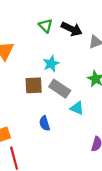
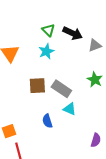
cyan star: (51, 64) -> (46, 51), moved
cyan triangle: (77, 108) -> (70, 109), moved

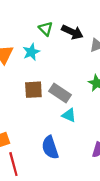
cyan star: (46, 51) -> (31, 52), moved
blue semicircle: (47, 121) -> (50, 147), moved, size x1.5

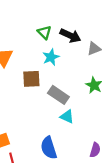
cyan star: (31, 52) -> (51, 57), moved
brown square: (33, 90) -> (31, 79), moved

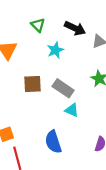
green triangle: (44, 32) -> (38, 25), moved
brown square: (31, 79) -> (32, 84), moved

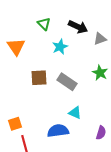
cyan triangle: (72, 110) -> (75, 113), moved
blue semicircle: (53, 142) -> (58, 131), turned 100

